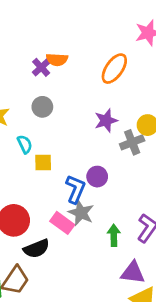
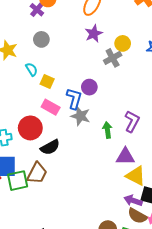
purple star: (106, 121) -> (94, 34), moved
yellow square: (43, 163) -> (47, 81), turned 32
pink rectangle: (62, 223) -> (51, 107), moved

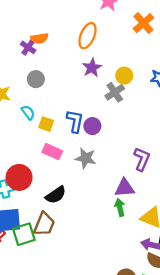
blue L-shape: (74, 99) -> (75, 121), moved
red circle: (30, 128) -> (19, 177), moved
green arrow: (107, 130) -> (120, 207), moved
purple triangle: (125, 156) -> (125, 188), moved

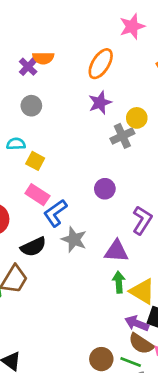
cyan semicircle: (28, 112) -> (16, 144), turned -64
blue L-shape: (75, 121) -> (55, 213), moved, turned -145
purple circle: (92, 126) -> (105, 189), moved
gray star: (86, 158) -> (74, 239), moved
green arrow: (120, 207) -> (119, 282), moved

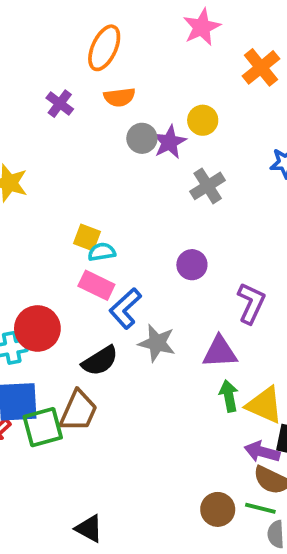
orange semicircle: (43, 58) -> (119, 97), moved
orange ellipse: (101, 64) -> (104, 48), moved
gray circle: (31, 106) -> (142, 138), moved
yellow circle: (137, 118) -> (203, 120), moved
cyan semicircle: (16, 144) -> (102, 252), moved

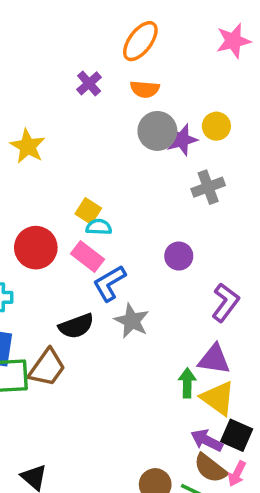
gray circle: (142, 138) -> (157, 131), size x1.4
red circle: (37, 328) -> (36, 248), moved
purple triangle: (220, 352) -> (214, 359), moved

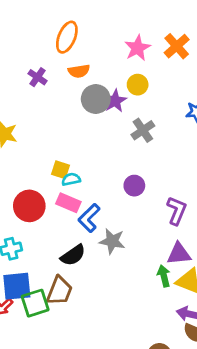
pink star: (233, 41) -> (137, 48), moved

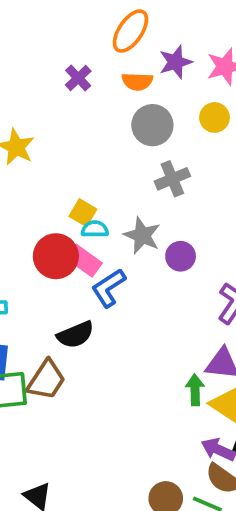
purple star: (115, 101) -> (176, 62), moved
gray cross: (143, 130) -> (172, 179), moved
red circle: (29, 206) -> (56, 256), moved
gray star: (112, 241) -> (142, 235), moved

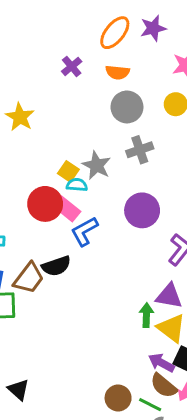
purple star: (176, 62) -> (153, 28), moved
gray star: (142, 235) -> (97, 165), moved
purple circle: (181, 256) -> (142, 210), size x1.5
brown trapezoid: (46, 380) -> (29, 278), moved

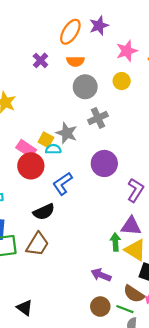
pink rectangle: (67, 209) -> (26, 149), moved
brown trapezoid: (29, 278) -> (37, 244), moved
purple arrow: (161, 363) -> (101, 275), moved

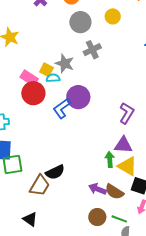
purple circle: (104, 163) -> (78, 97), moved
black semicircle: (44, 212) -> (55, 172), moved
brown trapezoid: (37, 244) -> (40, 186), moved
brown semicircle: (134, 294) -> (114, 192), moved

